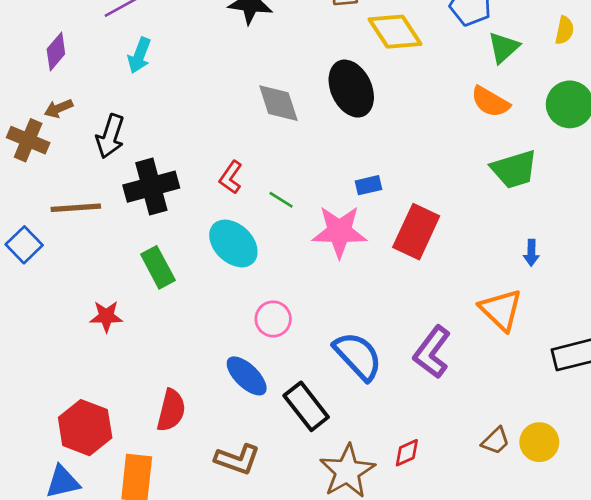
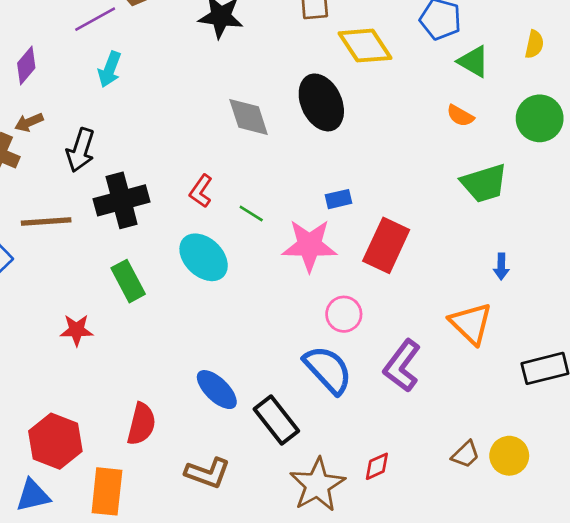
green triangle: (504, 47) -> (473, 61), turned -48
orange semicircle: (490, 102) -> (460, 116), size x0.7
pink circle: (273, 319) -> (344, 314), moved

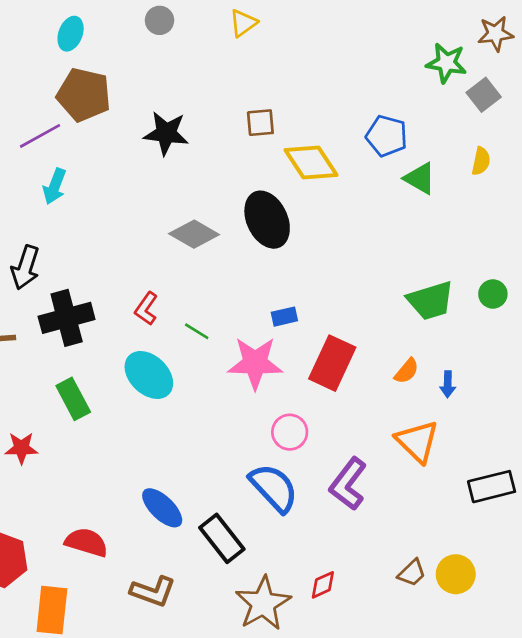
orange semicircle: (460, 116) -> (407, 371), moved, turned -80
gray diamond: (249, 117) -> (194, 234), turned -42
green circle: (540, 118) -> (493, 294), moved, size x0.6
red semicircle: (141, 424) -> (86, 542), turned -87

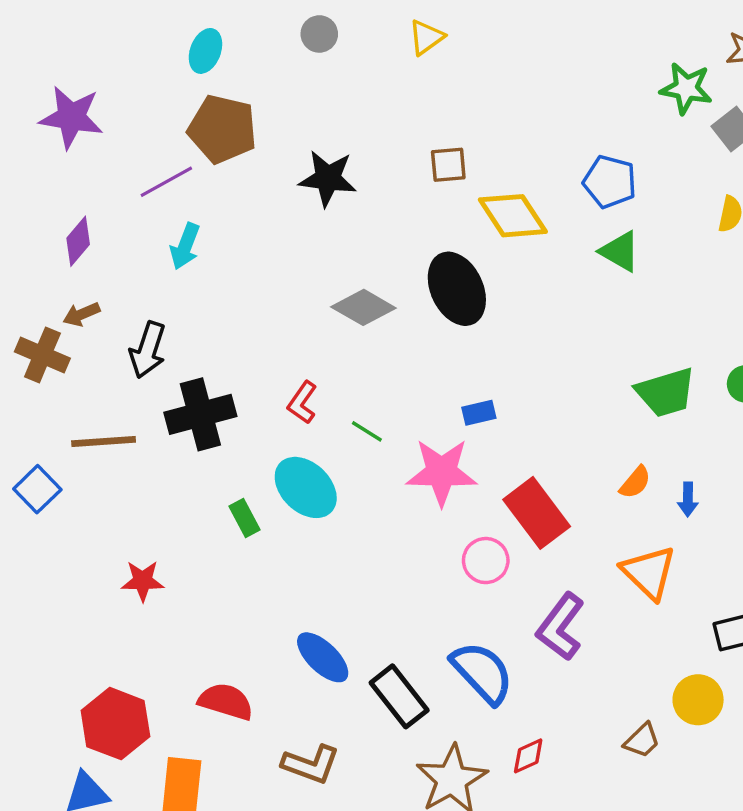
green triangle: (420, 178) -> (620, 251), moved
red rectangle: (332, 363) -> (537, 513), moved, turned -62
green rectangle: (73, 399) -> (245, 518), moved, size x0.7
blue semicircle: (274, 488) -> (482, 673), moved
yellow circle: (456, 574) -> (698, 700), moved

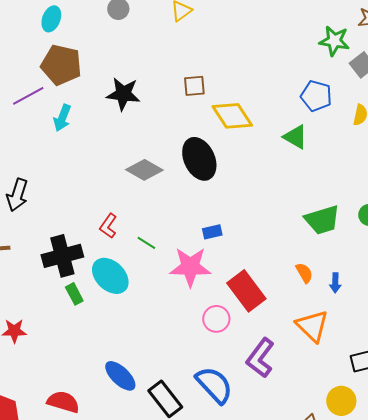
blue pentagon: (610, 182) -> (316, 96), moved
cyan arrow: (185, 246) -> (62, 118), moved
black cross: (200, 414) -> (62, 256), moved
orange semicircle: (635, 482) -> (304, 273), turned -70

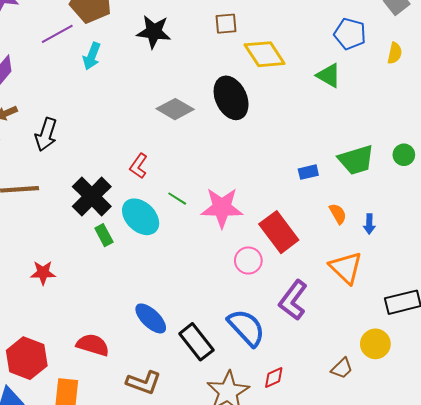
blue rectangle: (212, 232) -> (308, 172), moved
green line: (146, 243) -> (177, 199), moved
black cross: (62, 256) -> (92, 196), turned -30

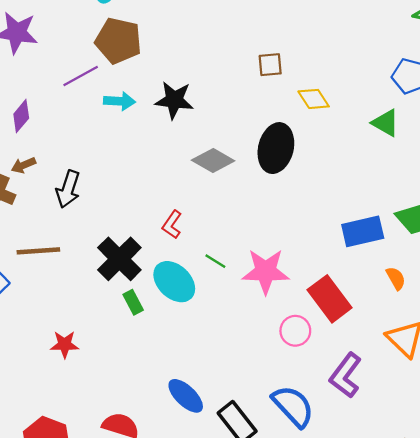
black star: (154, 32) -> (174, 100), moved
yellow diamond: (265, 54) -> (314, 99), size x0.7
cyan arrow: (92, 56) -> (119, 101), turned -108
black ellipse: (231, 98) -> (276, 148), turned 39
blue rectangle: (308, 172) -> (363, 231), size x1.8

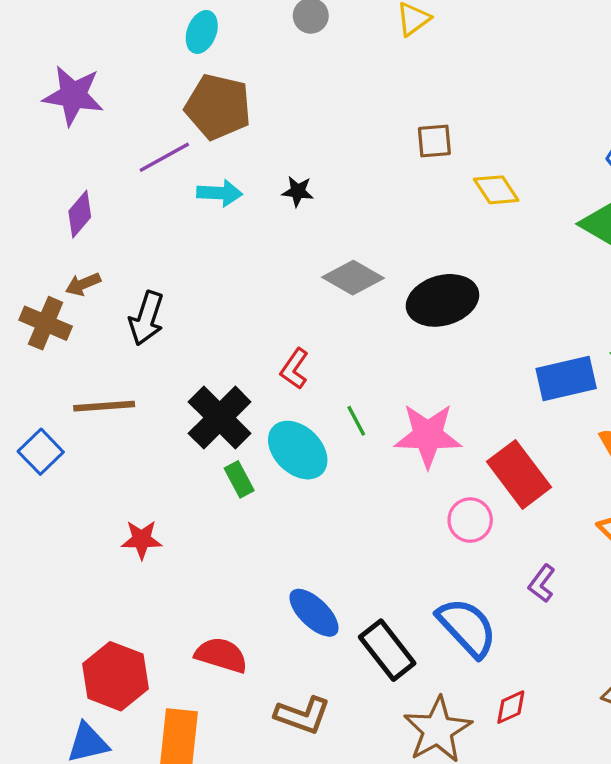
black star: (174, 100) -> (298, 191), size x0.6
black ellipse: (276, 148) -> (442, 300), moved, turned 60
green line: (215, 261) -> (356, 421), turned 30
purple L-shape: (346, 375) -> (542, 583), size x0.6

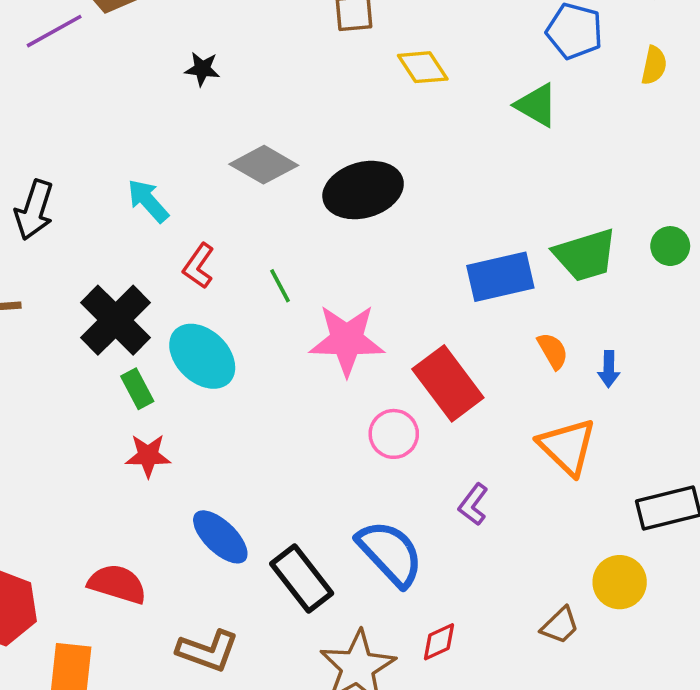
cyan arrow: (220, 193) -> (148, 201), moved, turned -135
green line: (356, 421) -> (280, 286), moved
red star: (142, 540) -> (148, 456), moved

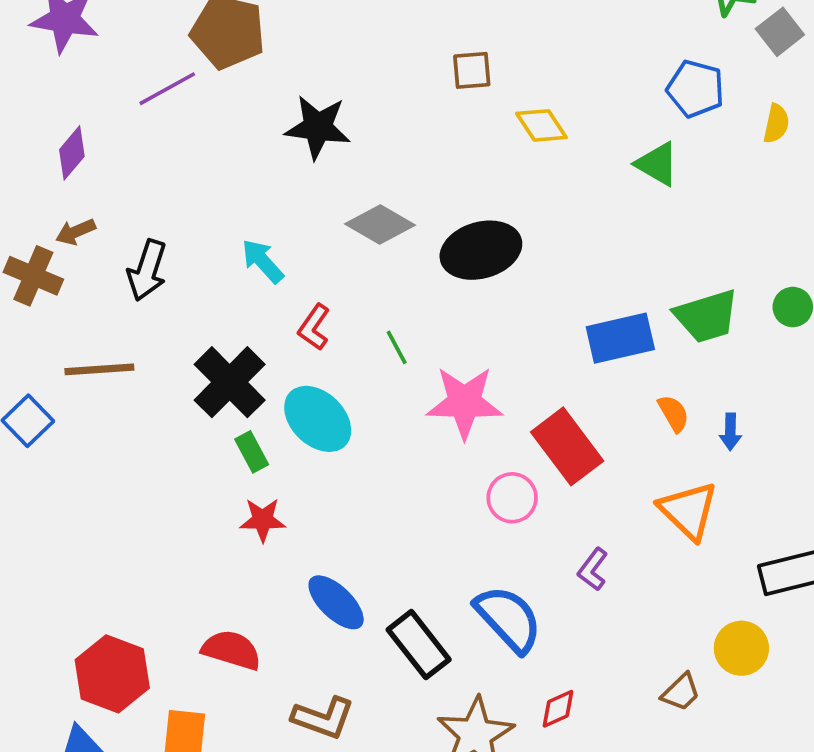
black star: (202, 69) -> (318, 127), size x1.8

